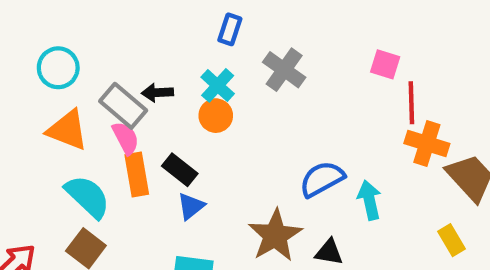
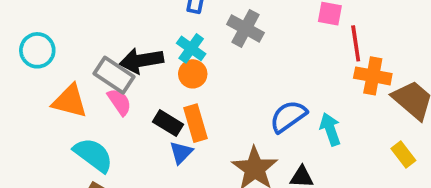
cyan circle: (58, 68) -> (37, 50), moved
black arrow: (157, 93) -> (141, 61), size x1.6
orange rectangle: (137, 175) -> (196, 123), moved

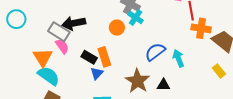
cyan cross: (191, 48) -> (136, 17), moved
orange circle: (193, 74) -> (117, 28), moved
orange triangle: (70, 101) -> (43, 57), moved, turned 45

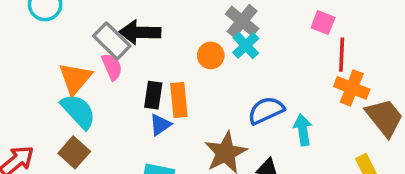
black rectangle: (89, 57) -> (153, 95), turned 56

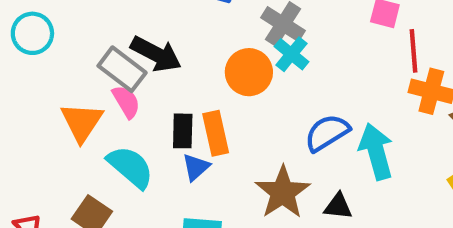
black arrow: (140, 32) -> (156, 54), turned -147
orange circle: (211, 55) -> (249, 72), size x1.4
cyan semicircle: (78, 111) -> (130, 167), moved
cyan arrow: (303, 130) -> (376, 151), size x1.4

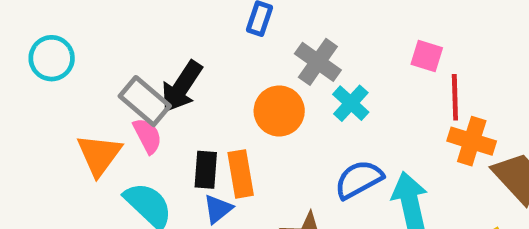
black arrow: (156, 54) -> (182, 87), turned 93
cyan cross: (291, 54) -> (351, 103), moved

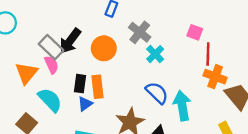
orange circle: (279, 111) -> (104, 48), moved
blue semicircle: (359, 179) -> (157, 93), turned 70

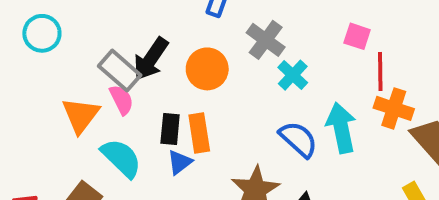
cyan arrow: (182, 106) -> (341, 128), moved

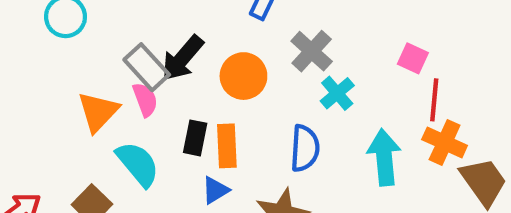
blue semicircle: (298, 139) -> (305, 148), moved, turned 45
blue triangle: (180, 162) -> (215, 190), moved

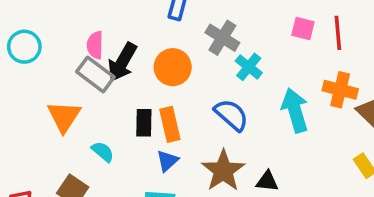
pink semicircle: (145, 100) -> (95, 45), moved, turned -148
red line: (434, 100) -> (338, 33), moved
blue semicircle: (305, 148) -> (231, 115), turned -42
cyan semicircle: (138, 164) -> (103, 152), size x0.6

